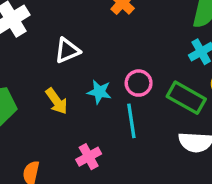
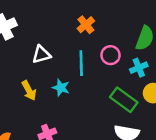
pink circle: (139, 83) -> (110, 55), moved
cyan line: (131, 121) -> (81, 63), moved

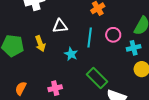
yellow arrow: (29, 91) -> (40, 44), moved
green rectangle: (124, 100) -> (97, 78), moved

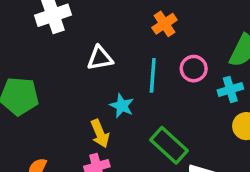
yellow arrow: (40, 44) -> (100, 134), moved

